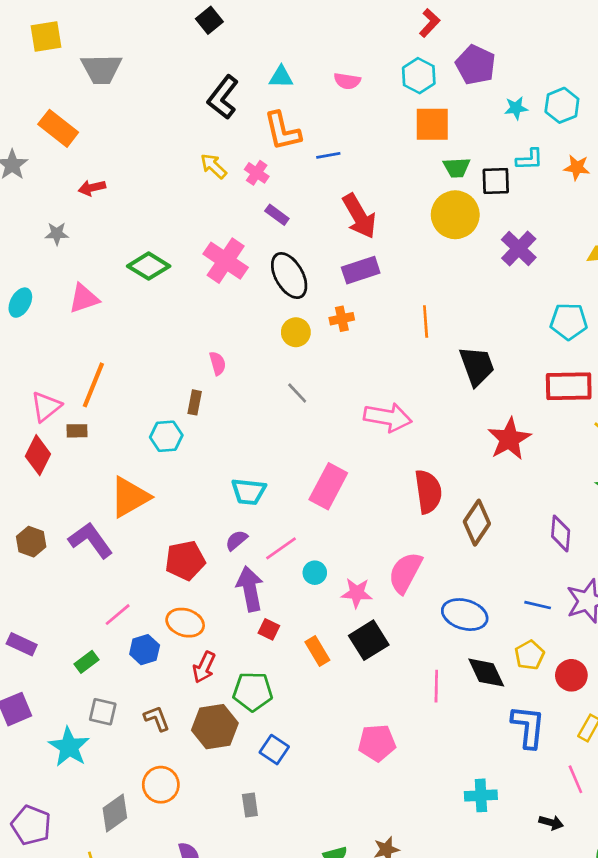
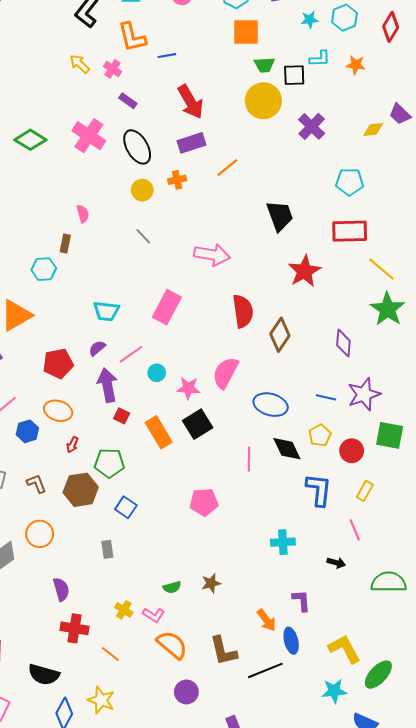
orange line: (426, 321) -> (227, 167), moved, turned 55
orange rectangle: (317, 651) -> (159, 432), size x1.4
red arrow: (204, 667) -> (72, 445), size x0.7

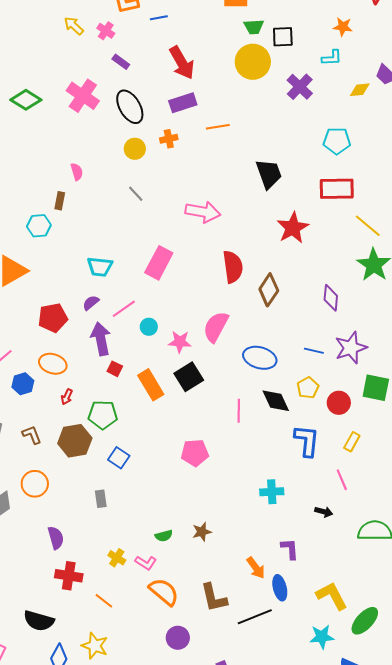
cyan L-shape: (320, 59) -> (332, 58), moved
orange line: (227, 167) -> (218, 127), turned 30

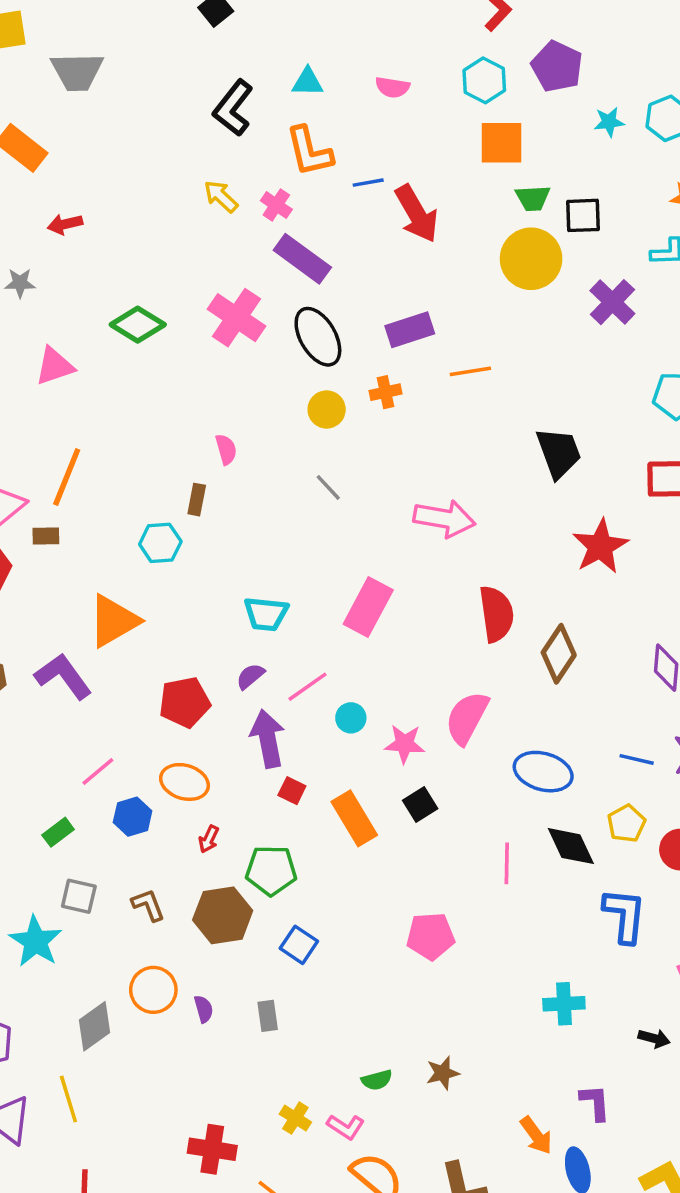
purple rectangle: (121, 62) -> (302, 259), size x1.8
red arrow: (182, 63) -> (417, 214), moved
black square: (189, 377) -> (420, 804), size x0.7
purple semicircle: (56, 538) -> (204, 1009), moved, size x0.7

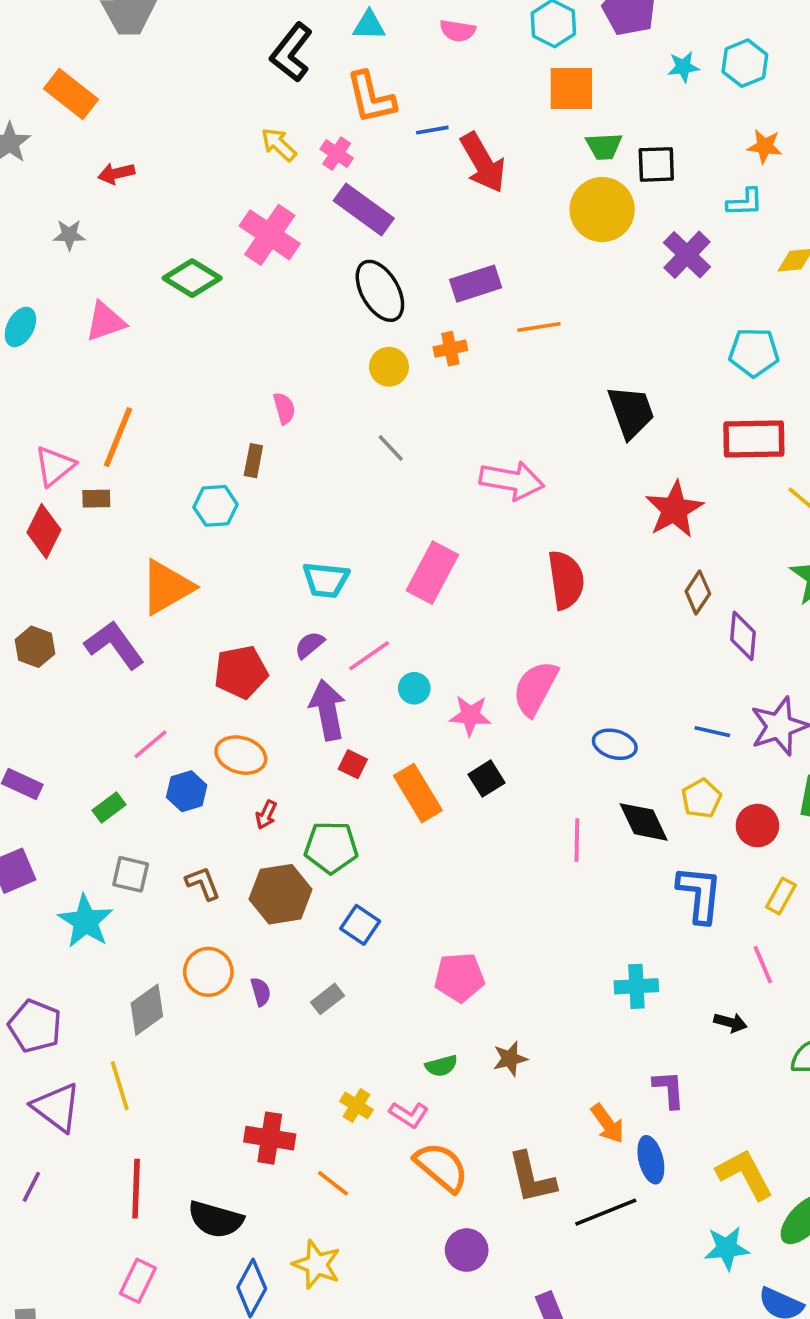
pink cross: (237, 318) -> (270, 235), moved
brown diamond: (559, 654) -> (698, 593), moved, size x0.7
blue ellipse: (543, 772) -> (615, 744), size x0.7
pink pentagon: (431, 936) -> (459, 977), moved
gray rectangle: (268, 1016) -> (328, 999), turned 60

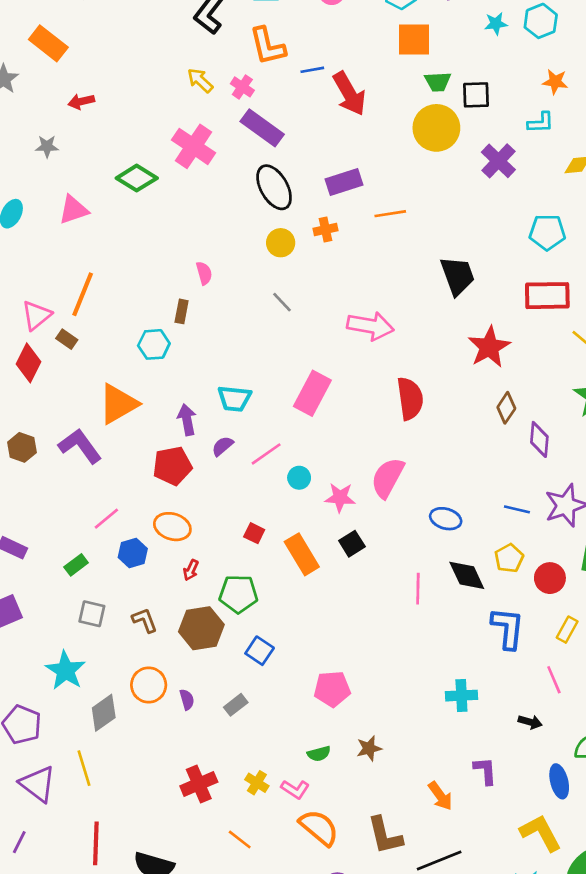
brown rectangle: (96, 499) -> (67, 339), turned 36
purple arrow: (328, 710) -> (187, 420), moved, size x0.7
cyan star: (85, 921) -> (65, 670), moved
red cross: (270, 1138) -> (199, 784), moved, turned -32
blue ellipse: (651, 1160) -> (559, 781), moved

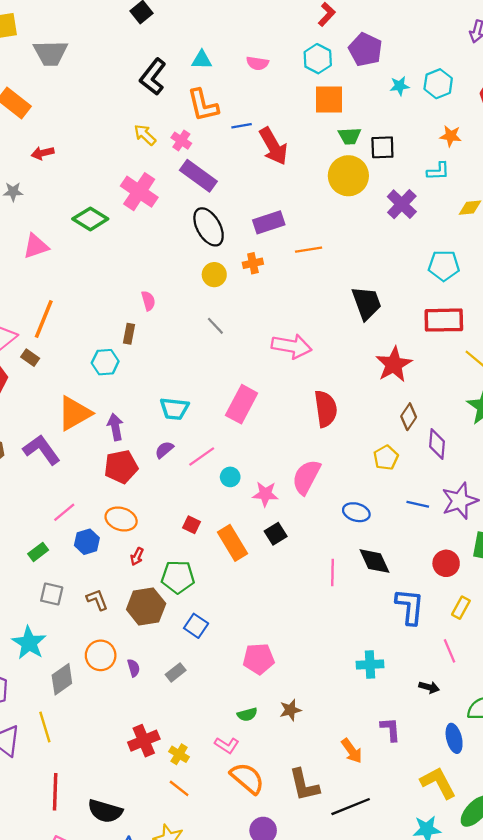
purple arrow: (187, 420) -> (115, 427), moved
yellow pentagon: (509, 558) -> (386, 458), moved
yellow cross: (257, 783) -> (179, 754), moved

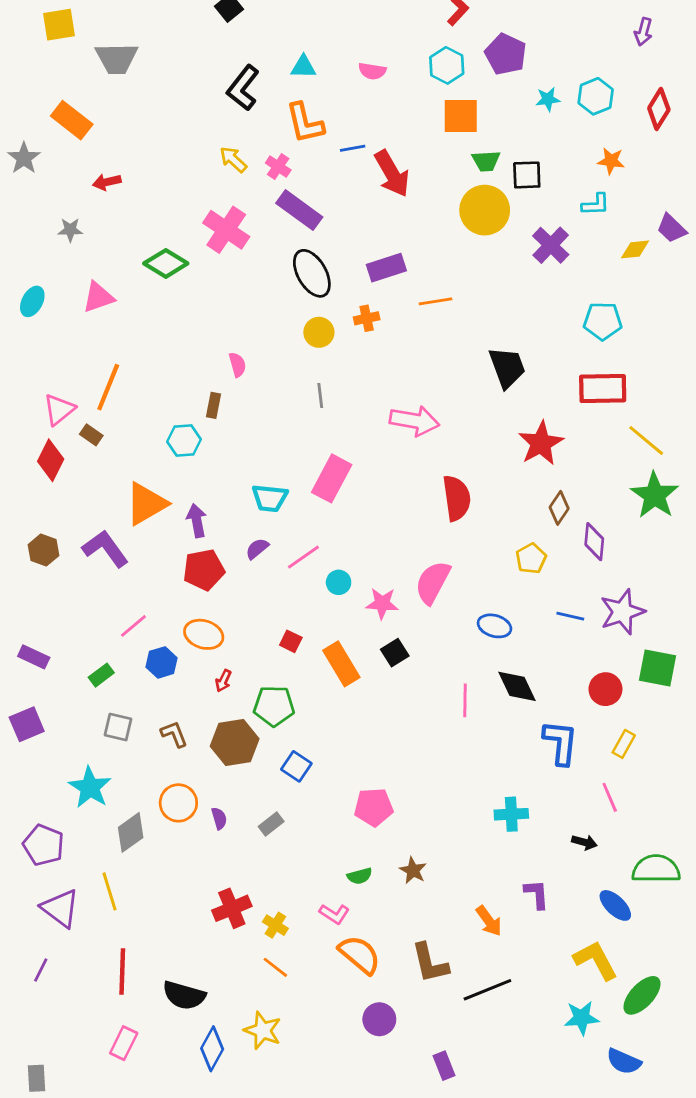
gray line: (215, 326) -> (320, 396), turned 36
pink rectangle: (242, 404) -> (332, 478), moved
brown star: (290, 710) -> (413, 870), turned -30
blue ellipse: (454, 738) -> (615, 905), turned -32

